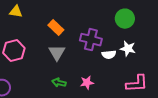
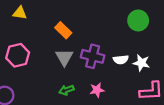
purple cross: (91, 40) -> (93, 56), moved
white star: (128, 49) -> (141, 63), moved
green arrow: (59, 83) -> (66, 90), turned -32

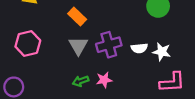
purple cross: (93, 56) -> (109, 45), turned -30
pink star: (97, 90) -> (104, 80), moved

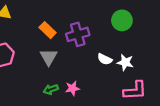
purple cross: (109, 45) -> (78, 34), moved
white semicircle: (139, 48) -> (105, 59), turned 32

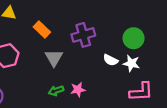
green circle: (122, 20) -> (134, 38), moved
orange rectangle: (48, 30) -> (42, 29), moved

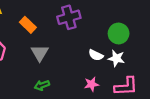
purple cross: (83, 35) -> (69, 17), moved
pink star: (78, 90) -> (92, 84), moved

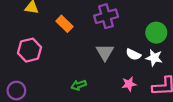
gray triangle: (40, 53) -> (105, 52), moved

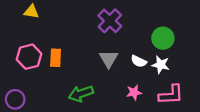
purple cross: (106, 16) -> (110, 21), turned -30
orange rectangle: (64, 24) -> (56, 58), moved, turned 49
green arrow: (79, 85) -> (81, 94), size x1.5

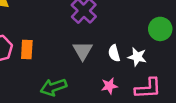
green circle: (163, 38) -> (160, 29), moved
white semicircle: (139, 61) -> (114, 53), turned 49

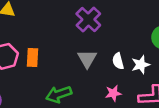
white star: (137, 57) -> (141, 65), turned -30

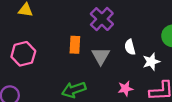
orange rectangle: (32, 58) -> (75, 45), moved
white semicircle: (118, 61) -> (130, 47), moved

